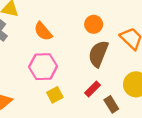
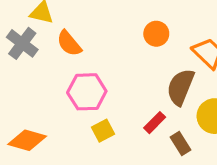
orange semicircle: (43, 31) -> (69, 43), moved
brown semicircle: (98, 54) -> (181, 87), moved

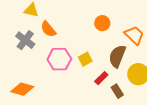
gray cross: (22, 43) -> (25, 40), moved
yellow square: (103, 131) -> (85, 59), moved

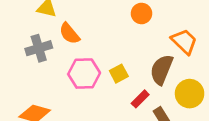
orange circle: (102, 23) -> (141, 13), moved
gray cross: (25, 40) -> (39, 48), turned 36

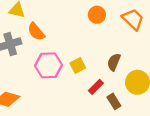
orange trapezoid: (184, 42) -> (133, 19), moved
brown semicircle: (162, 70) -> (114, 62), size x0.7

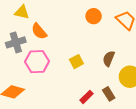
pink hexagon: (49, 65) -> (37, 62), moved
red rectangle: (96, 87) -> (86, 97), moved

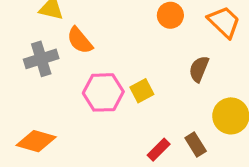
brown semicircle: (109, 59) -> (199, 69), moved
pink hexagon: (37, 62) -> (103, 92), moved

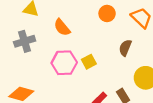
orange semicircle: (80, 40) -> (62, 27), moved

